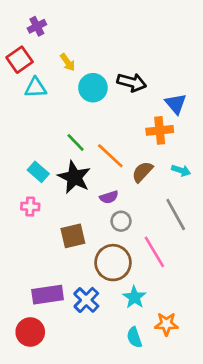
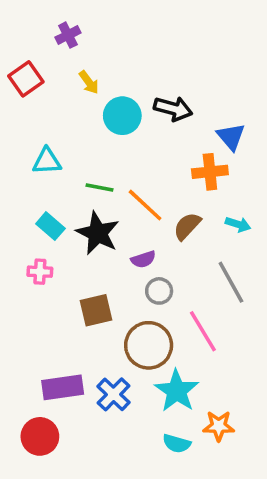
purple cross: (37, 26) -> (68, 35), moved
cyan triangle: (36, 88) -> (47, 161), moved
green line: (76, 142) -> (99, 188), turned -35
cyan star: (134, 297) -> (177, 391), size x1.4
cyan semicircle: (134, 337) -> (177, 443), turned -55

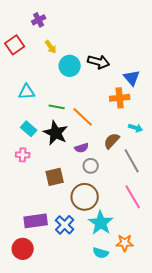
brown semicircle: (187, 226) -> (112, 141), moved
pink line: (203, 331) -> (133, 197), moved

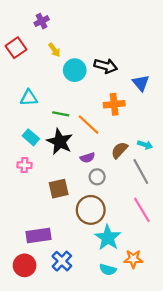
orange cross: (120, 98) -> (114, 104), moved
cyan arrow: (136, 128) -> (145, 145), moved
blue cross: (65, 225) -> (62, 261), moved

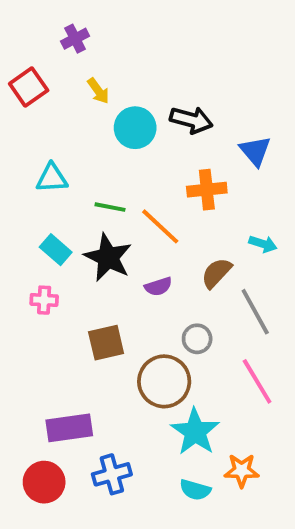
cyan arrow: (145, 145) -> (263, 244), moved
gray circle: (97, 177) -> (197, 339), moved
blue cross: (62, 261) -> (112, 474), turned 30

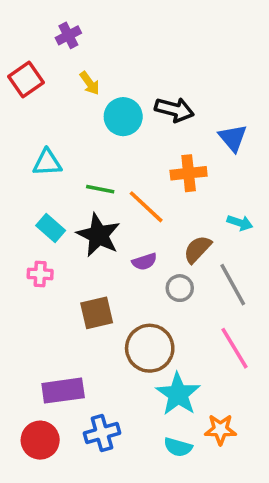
gray circle: (197, 339) -> (180, 288), moved

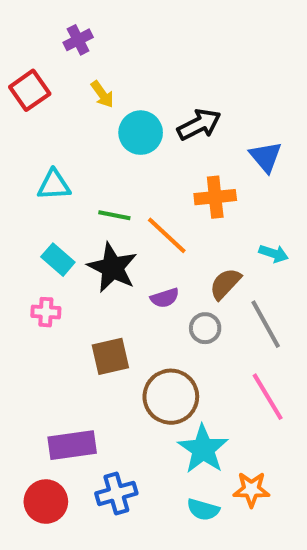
black arrow: (174, 110) -> (199, 125), turned -42

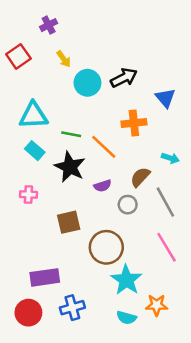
cyan triangle: (54, 185) -> (33, 115), size x1.4
cyan rectangle: (58, 260) -> (35, 151), moved

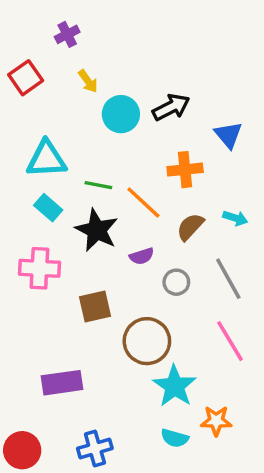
brown semicircle: (140, 177) -> (190, 227), moved
pink cross: (28, 195) -> (39, 268), size x1.6
blue cross: (72, 308) -> (95, 448), moved
red circle: (28, 313) -> (22, 450), moved

